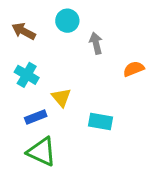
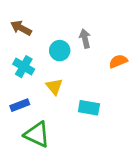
cyan circle: (67, 21) -> (60, 51), moved
blue rectangle: (36, 117) -> (20, 105), moved

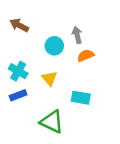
orange semicircle: (118, 61) -> (86, 55), moved
cyan cross: (24, 67) -> (18, 71), moved
green triangle: (37, 134) -> (52, 122), moved

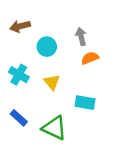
brown arrow: (19, 25) -> (20, 26), turned -42
cyan circle: (54, 46) -> (47, 47), moved
blue rectangle: (18, 95) -> (19, 118), moved, turned 63

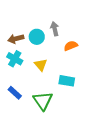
brown arrow: (20, 26) -> (16, 39), moved
gray arrow: (81, 36) -> (55, 29), moved
green triangle: (54, 128) -> (43, 101), turned 30

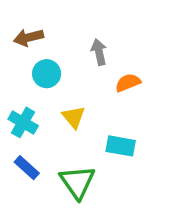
cyan circle: (37, 37) -> (47, 74), moved
brown arrow: (16, 39) -> (28, 38), moved
cyan cross: (15, 59) -> (23, 122), moved

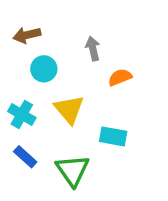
yellow triangle: (74, 117) -> (69, 109), size x1.4

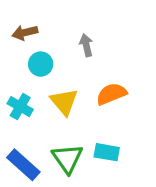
orange semicircle: (120, 77) -> (111, 94), moved, size x1.4
cyan rectangle: (113, 136) -> (107, 152), moved
blue rectangle: (25, 157) -> (23, 165), moved, size x1.5

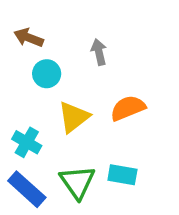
brown arrow: (25, 33) -> (29, 38), turned 35
yellow triangle: (64, 102) -> (74, 117), turned 32
cyan cross: (20, 107) -> (27, 142), moved

